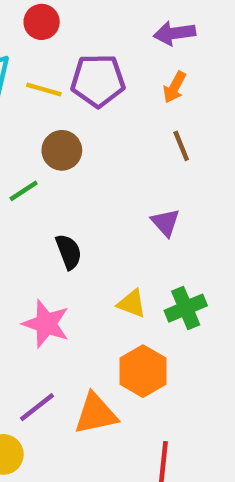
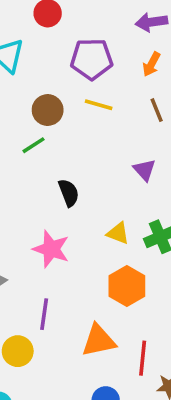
yellow line: (44, 90) -> (99, 105), moved
brown circle: (62, 150) -> (48, 110), moved
purple line: (37, 407) -> (44, 314), turned -44
orange triangle: (96, 414) -> (99, 341), moved

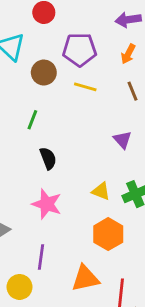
brown circle: (48, 110) -> (44, 73), moved
green line: (34, 145) -> (32, 120), turned -36
black semicircle: (69, 193) -> (48, 158), moved

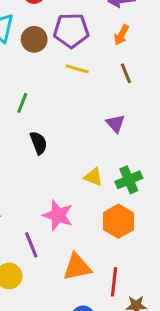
brown circle: (44, 73) -> (34, 39), moved
pink star: (47, 204) -> (58, 215), moved
orange hexagon: (108, 234) -> (118, 221), moved
purple line: (41, 257) -> (31, 245), turned -30

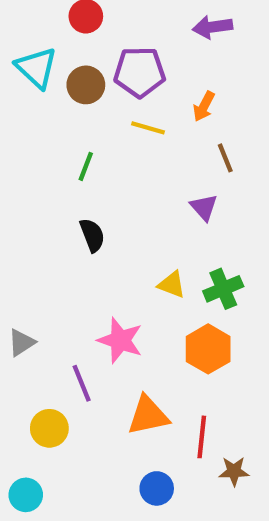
orange arrow: (121, 35) -> (204, 106), moved
brown line: (126, 73) -> (225, 158), moved
green line: (22, 103) -> (86, 166), moved

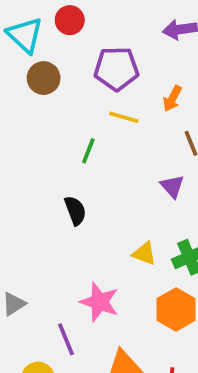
cyan triangle: (36, 68) -> (25, 35), moved
brown circle: (86, 85) -> (44, 78), moved
green line: (86, 166) -> (88, 151), moved

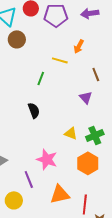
purple pentagon: (116, 69) -> (56, 15), moved
orange arrow: (172, 99) -> (79, 46), moved

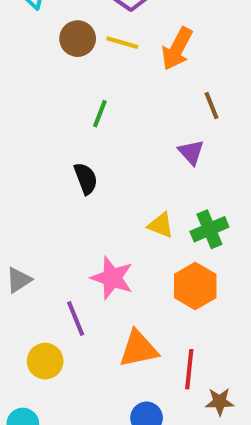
brown circle: (17, 39) -> (78, 39), moved
orange arrow: (79, 46) -> (177, 49), size x1.5
yellow line: (60, 60) -> (122, 43), moved

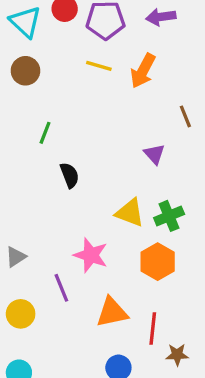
brown circle: (78, 39) -> (25, 71), moved
brown line: (211, 106) -> (185, 116), moved
green line: (100, 114) -> (45, 133), moved
yellow triangle: (161, 225) -> (130, 213), size x1.4
yellow circle: (45, 361) -> (21, 314), moved

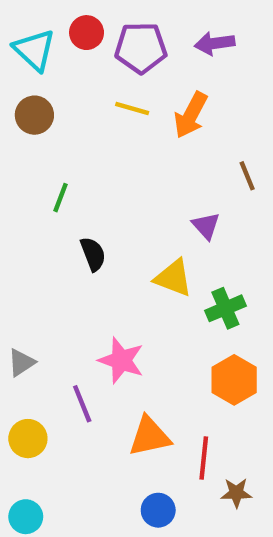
yellow triangle: (130, 213) -> (173, 278), moved
orange hexagon: (158, 262) -> (234, 380), moved

